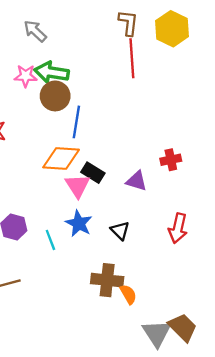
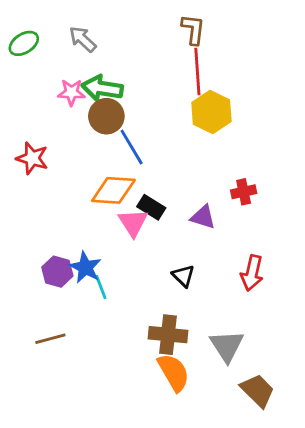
yellow hexagon: (172, 29) -> (211, 112), moved
blue line: (76, 122) -> (132, 147), turned -40
blue star: (79, 223) -> (85, 267), moved
orange semicircle: (128, 294) -> (174, 372), moved, size x1.6
gray triangle: (157, 333) -> (227, 346), moved

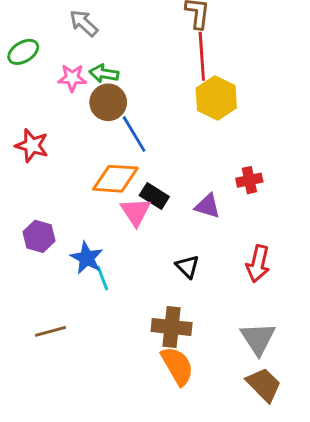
green ellipse: (24, 43) -> (23, 52), moved
green arrow: (102, 88) -> (104, 74), size x0.7
purple hexagon: (57, 272) -> (39, 236), moved
gray triangle: (227, 346) -> (258, 339), moved

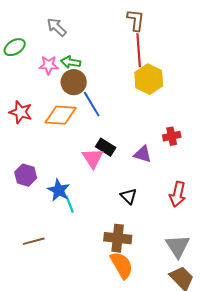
orange diamond: (115, 179) -> (61, 115), moved

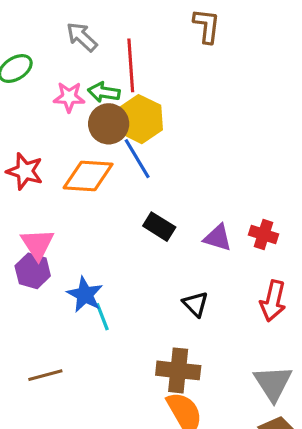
red line: (139, 50) -> (131, 65), moved
yellow hexagon: (149, 79) -> (140, 119), moved
red cross: (172, 136) -> (264, 234), moved, turned 30
pink triangle: (93, 158) -> (37, 244), moved

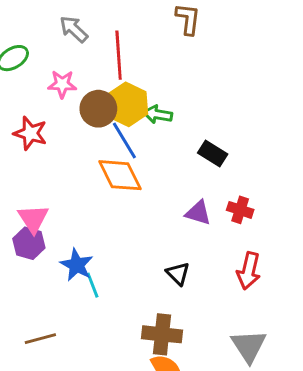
green arrow: (104, 92) -> (158, 114), moved
red star: (25, 171) -> (30, 133), moved
orange diamond: (88, 176) -> (120, 175), moved, turned 60
black rectangle: (159, 227) -> (213, 154), moved

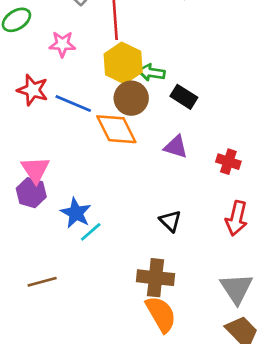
brown circle: (98, 109) -> (131, 98), moved
blue line: (124, 141) -> (73, 104), moved, turned -36
black rectangle: (213, 154) -> (184, 97), moved
purple triangle: (198, 213) -> (176, 147), moved
cyan line: (93, 285) -> (91, 232), turned 70

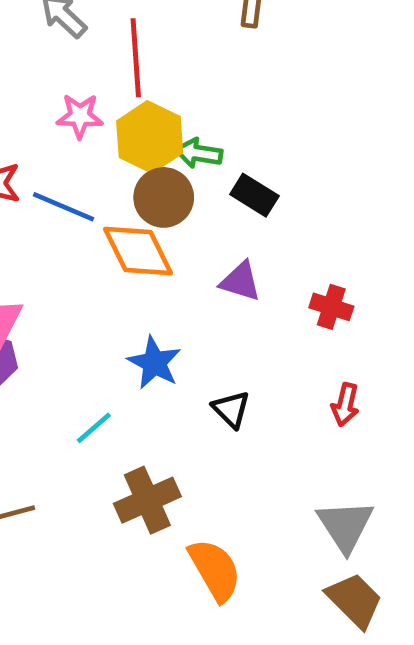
pink star: (62, 44) -> (80, 116), moved
blue star: (76, 213) -> (154, 363), moved
red arrow: (237, 218) -> (345, 405), size x0.7
brown cross: (156, 278) -> (147, 500), moved, turned -30

